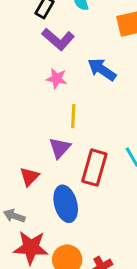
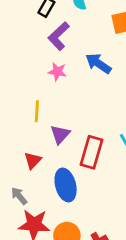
purple L-shape: (58, 39) -> (59, 36), turned 96
yellow line: (73, 116) -> (37, 111), moved
gray arrow: (14, 216) -> (19, 196), turned 30

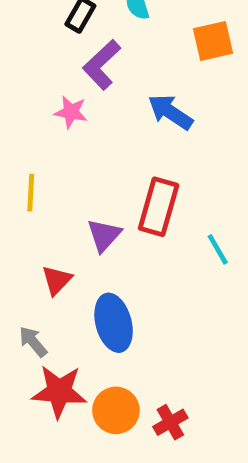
pink star: (57, 72) -> (71, 112), moved
yellow line: (37, 111) -> (31, 193), moved
red rectangle: (91, 152) -> (159, 207), moved

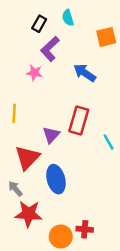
red triangle: (57, 280) -> (27, 158), size x1.6
orange circle: (116, 410) -> (61, 236), moved
red cross: (170, 422) -> (85, 229), turned 35

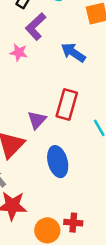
blue ellipse: (56, 179) -> (58, 162), moved

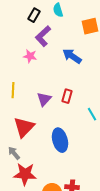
red rectangle: (67, 104) -> (67, 96), size x0.6
purple triangle: (37, 120) -> (44, 99), moved

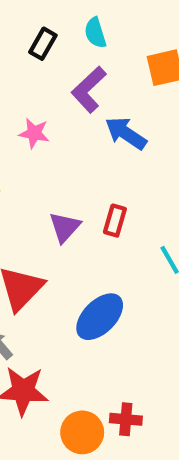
purple L-shape: (43, 36) -> (89, 90), moved
blue ellipse: (60, 140) -> (100, 317), turned 60

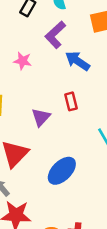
red rectangle: (115, 221) -> (71, 101), moved, turned -30

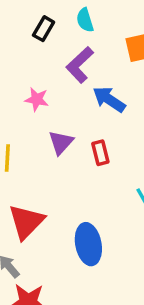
purple triangle: (41, 117) -> (61, 142), moved
blue ellipse: (62, 171) -> (88, 244), turned -56

